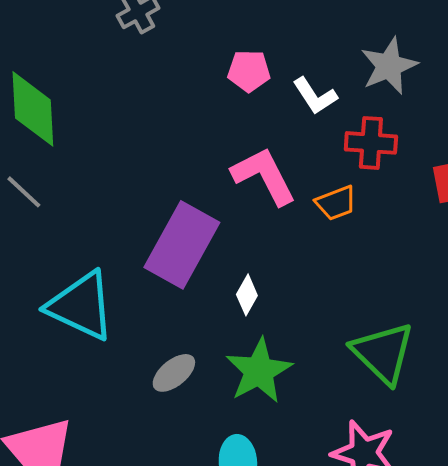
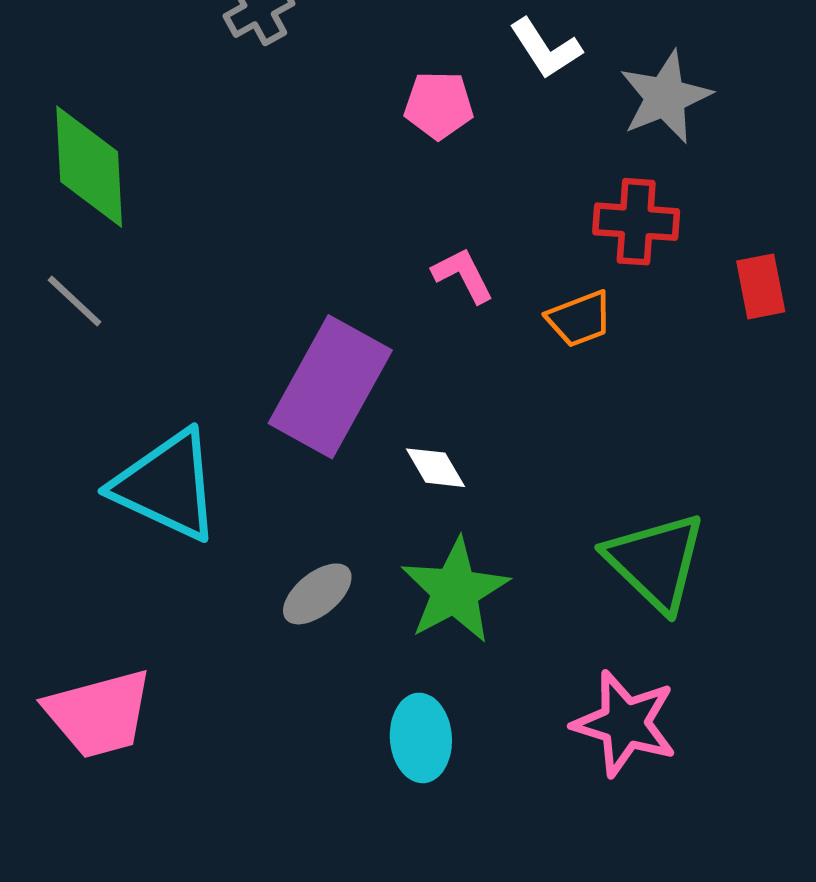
white L-shape: (315, 96) -> (546, 48), moved
pink L-shape: (264, 176) -> (463, 275), size x0.6
white diamond: (247, 295) -> (435, 468), turned -60

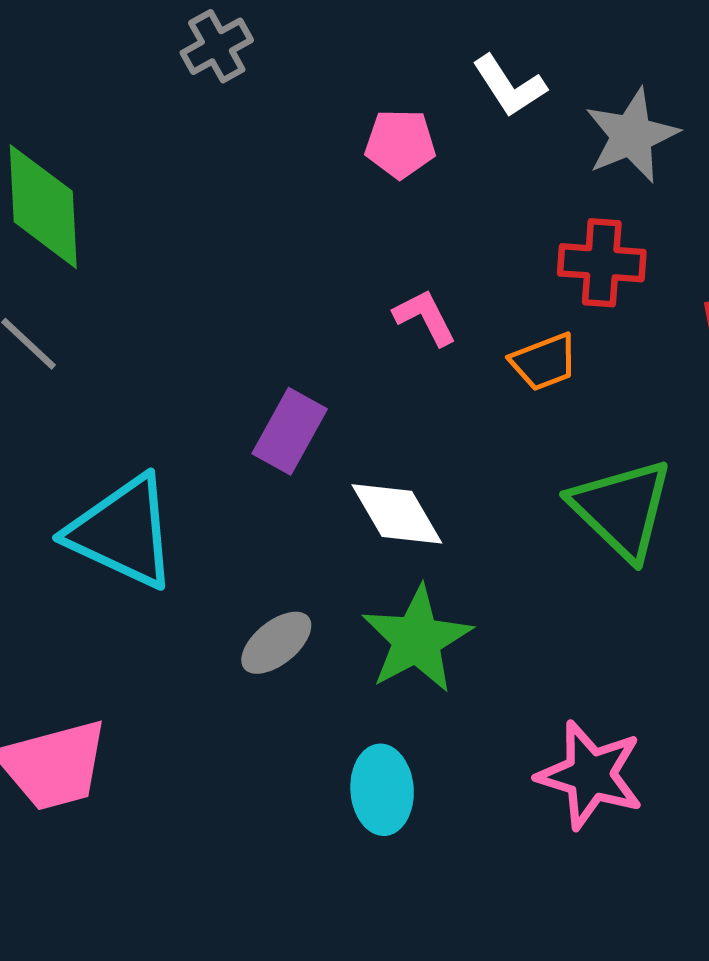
purple rectangle: (330, 387) -> (290, 431), size x0.6
white diamond: (435, 468) -> (397, 514), size x1.5
green triangle: (656, 562) -> (622, 509), moved

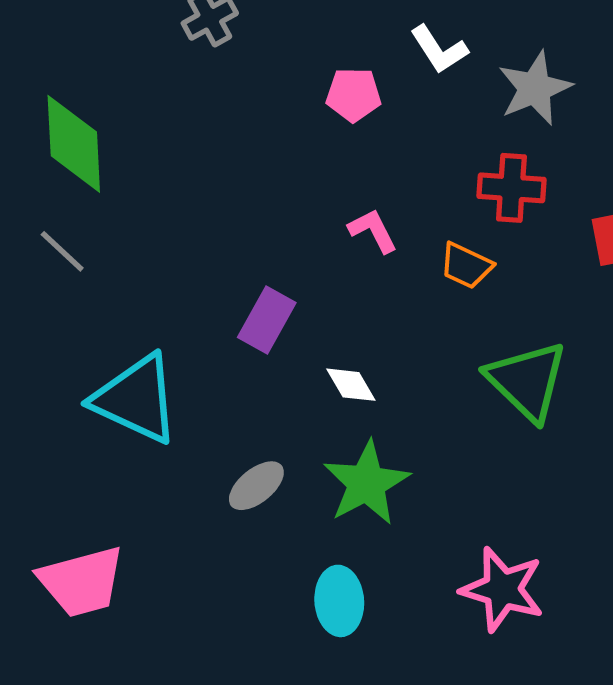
orange trapezoid: (544, 362) -> (466, 266), turned 46
white diamond: (397, 514) -> (351, 385), size x0.7

